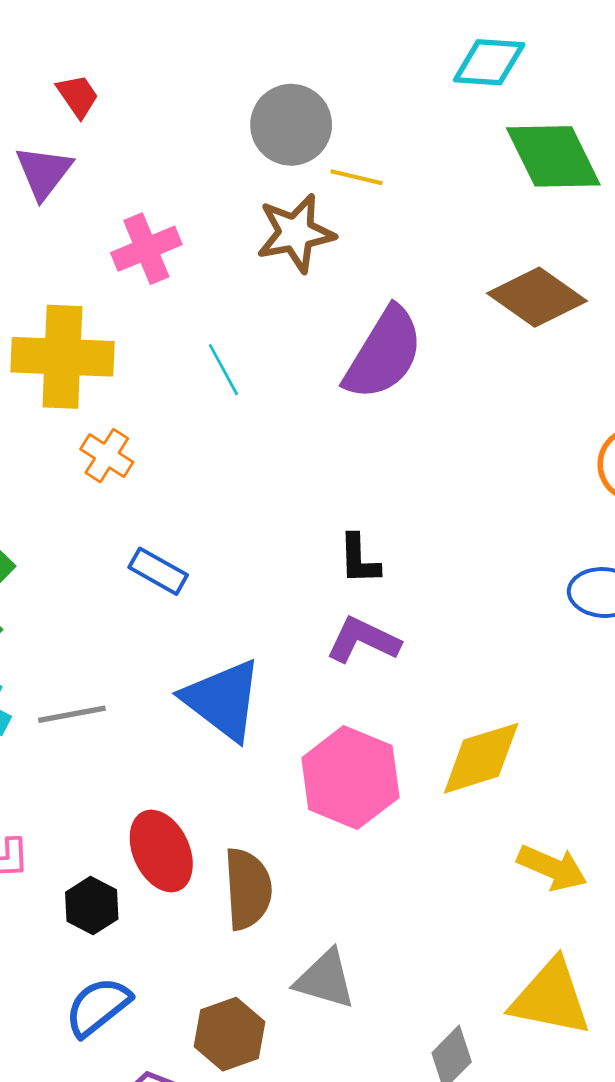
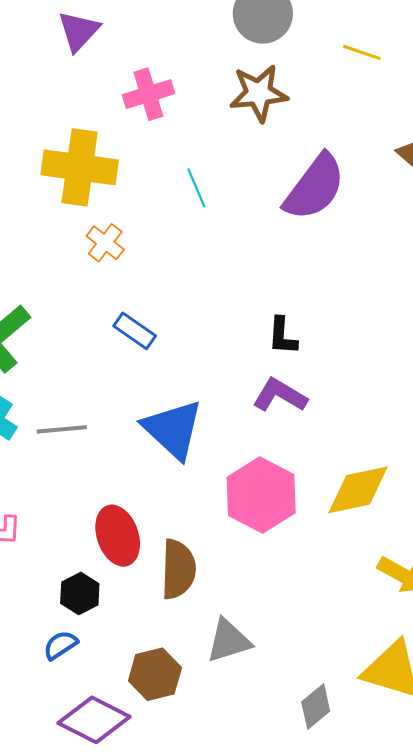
yellow line: (357, 177) -> (362, 52), moved
black hexagon: (92, 906) -> (80, 594), moved
gray triangle: (325, 979) -> (229, 641), turned -39
blue semicircle: (98, 1007) -> (61, 645), size x0.7

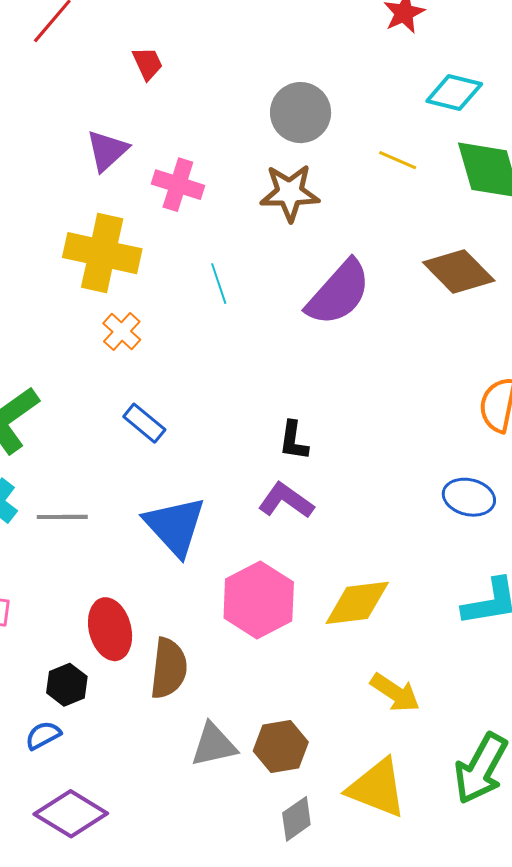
purple triangle: (79, 31) -> (107, 150), moved
pink cross: (148, 94) -> (178, 185), turned 30
brown hexagon: (155, 674) -> (281, 747), moved

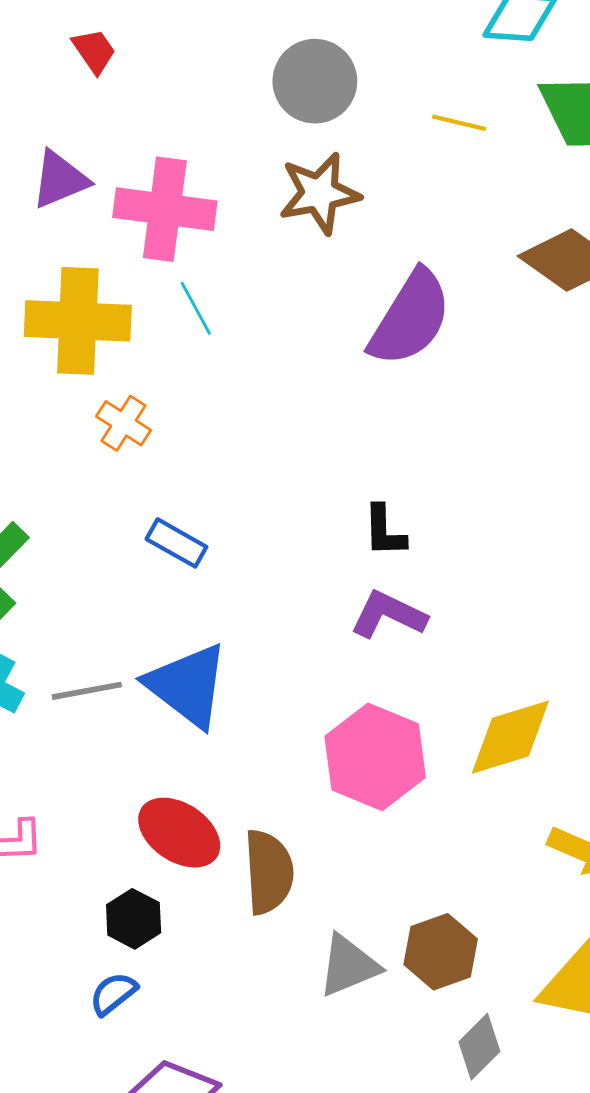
purple triangle: (107, 150) -> (60, 180), turned 30
pink cross: (178, 185) -> (165, 209), size x1.4
cyan line: (219, 284) -> (196, 308), moved
blue triangle: (175, 526) -> (187, 685), moved
red ellipse: (110, 629) -> (179, 833), turned -32

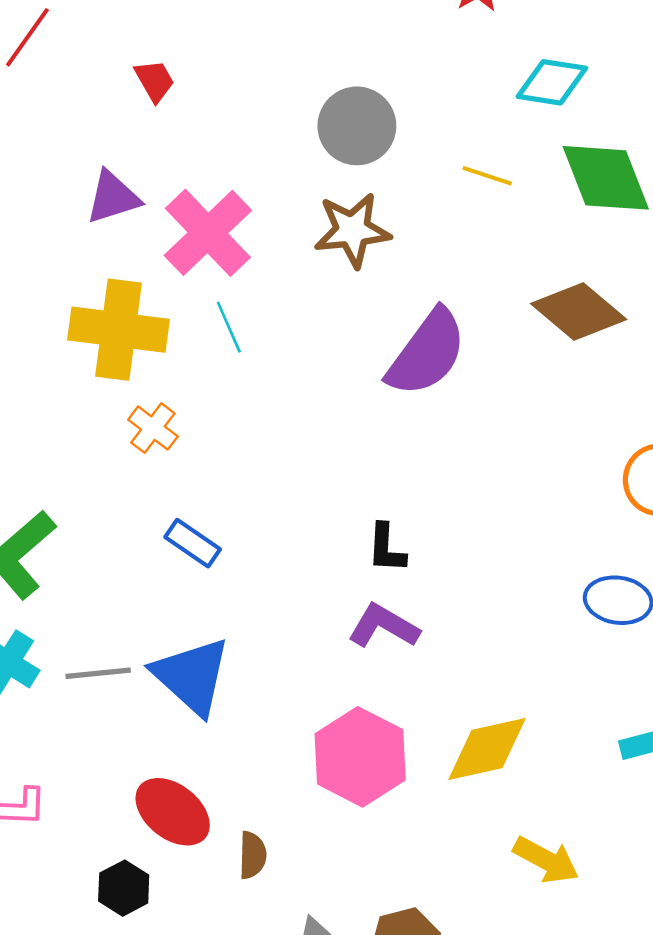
pink cross: (165, 209) -> (208, 233), turned 34
brown semicircle: (269, 872) -> (252, 855), size x0.6

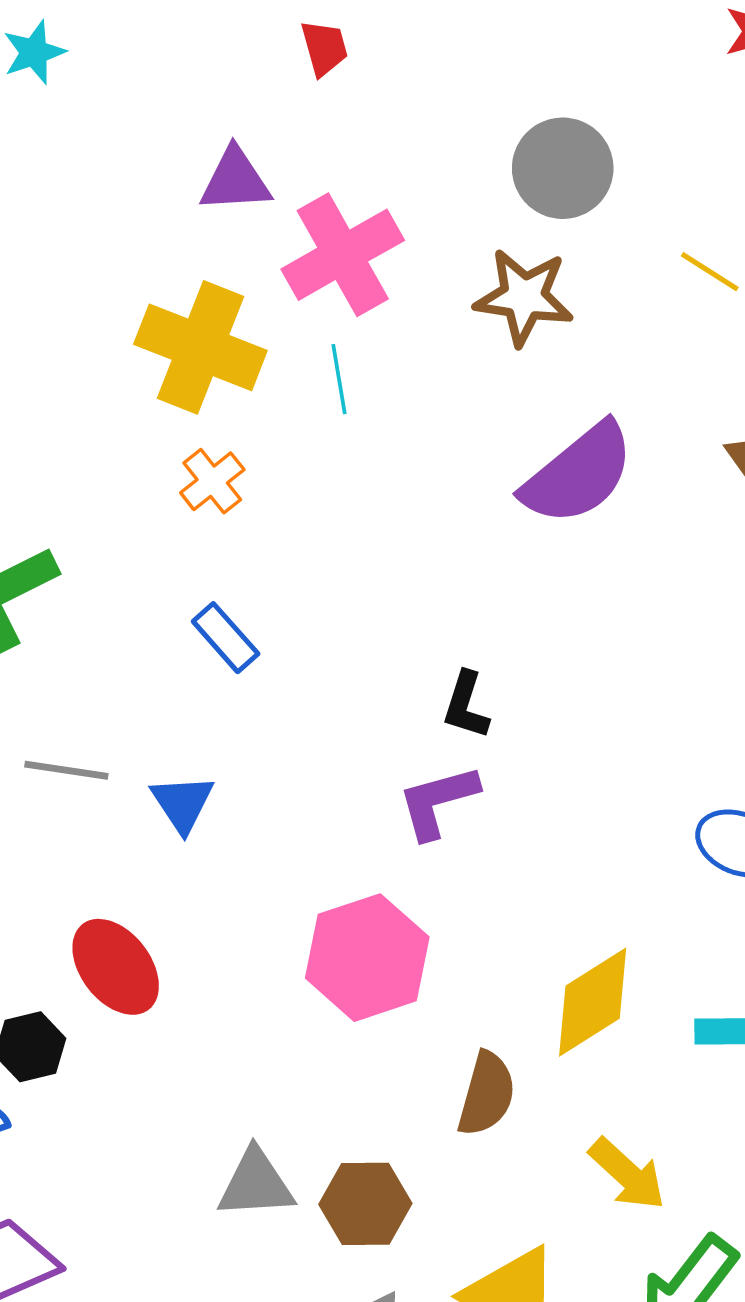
purple L-shape: (384, 626) -> (438, 802), turned -60
blue triangle: (192, 676) -> (182, 803), size x0.6
yellow diamond: (487, 749) -> (593, 1002), moved, turned -34
brown semicircle: (252, 855) -> (487, 1094), moved, size x1.4
yellow arrow: (546, 860) -> (627, 1174), moved

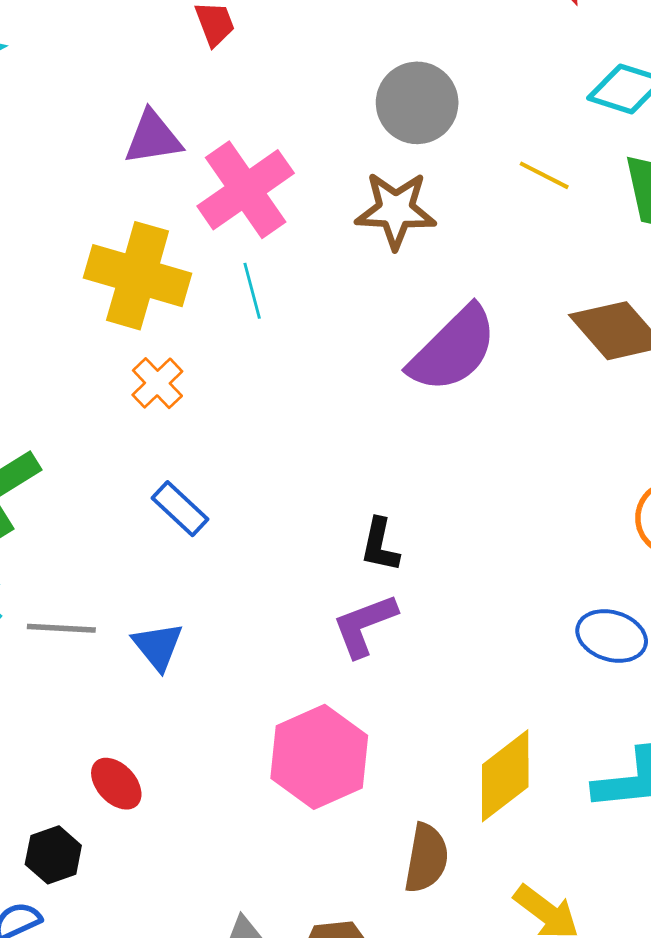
red ellipse: (116, 967) -> (116, 784), size x0.7

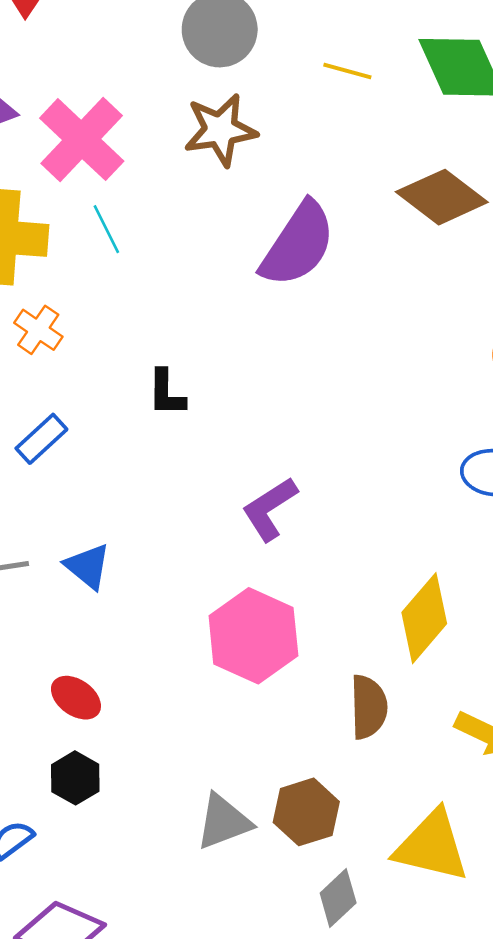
blue rectangle: (180, 509) -> (41, 439), moved, turned -74
black L-shape: (380, 545) -> (166, 393), moved
black hexagon: (53, 855) -> (75, 778), moved

